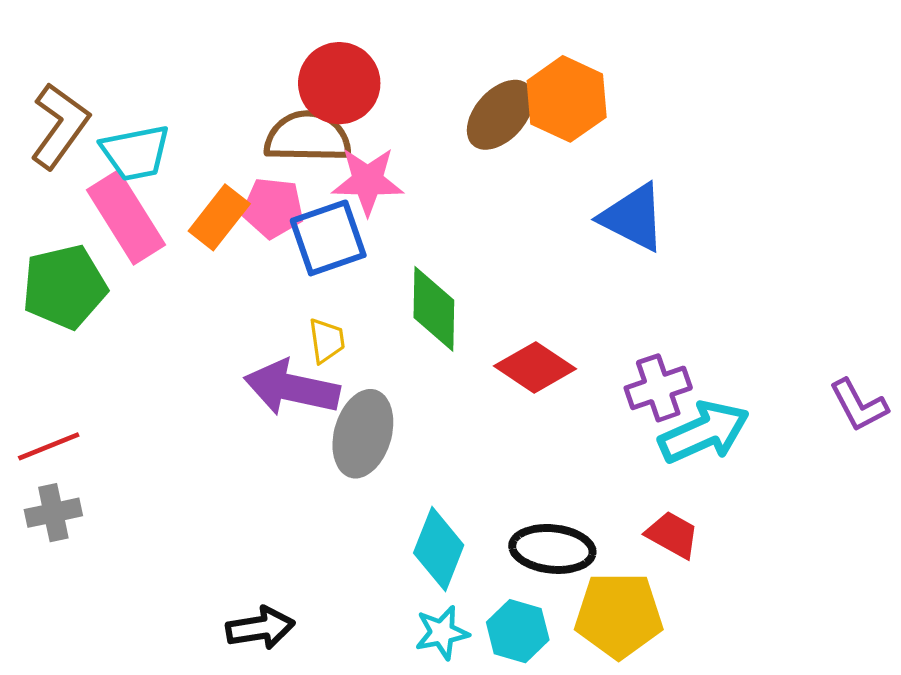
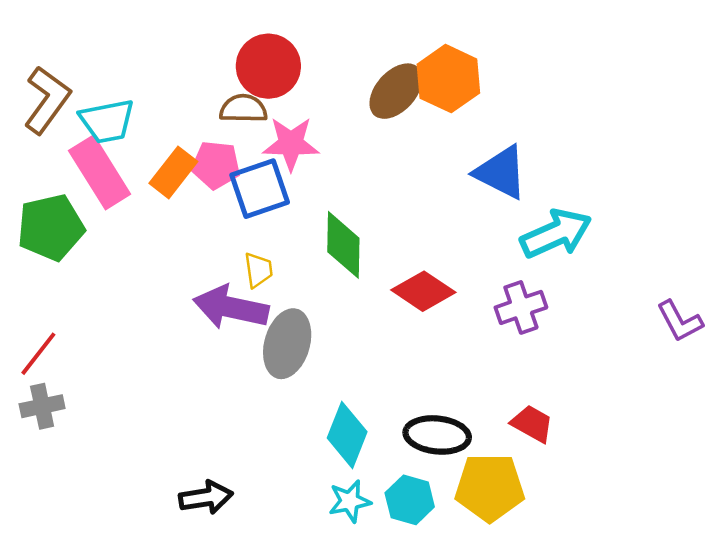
brown semicircle: (308, 137) -> (243, 109), size x0.7
cyan arrow: (704, 432) -> (556, 234), moved
red line: (49, 446) -> (38, 354), turned -30

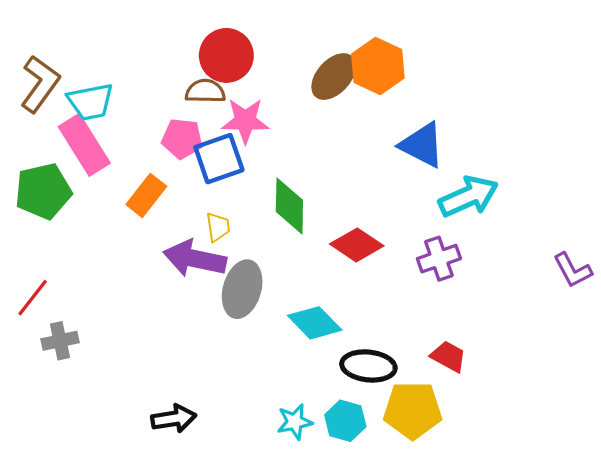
orange rectangle: (173, 172) -> (146, 195), moved
gray cross: (42, 406) -> (60, 341), moved
cyan diamond: (347, 435) -> (315, 323), moved, turned -66

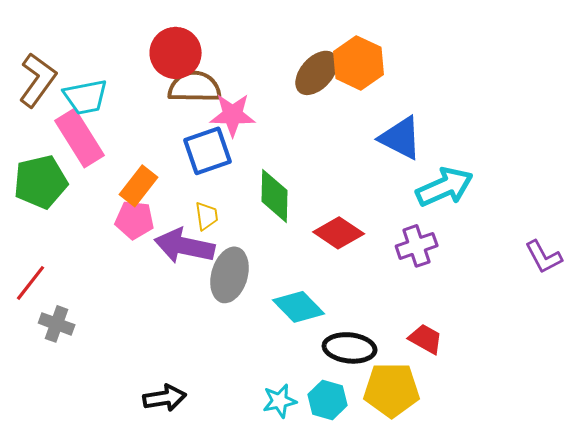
red circle: (226, 55) -> (176, 53), moved
brown semicircle: (205, 91) -> (195, 87), size x1.4
pink pentagon: (182, 139) -> (135, 220), moved
gray cross: (60, 341) -> (57, 324), turned 32

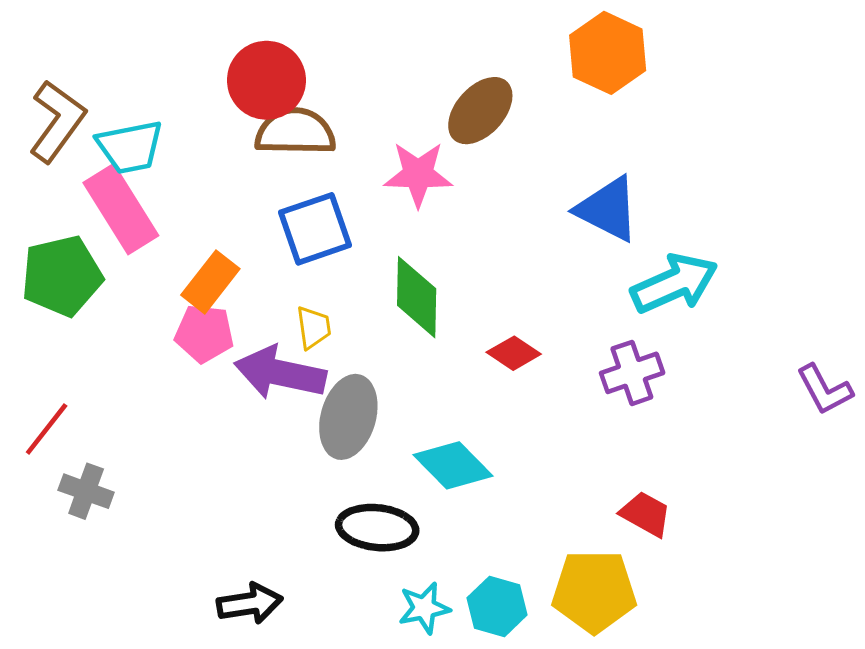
orange hexagon: (359, 63) -> (608, 53), moved
pink star: (233, 115) -> (418, 174), moved
red diamond: (339, 233) -> (514, 353), size x0.7
black ellipse: (350, 348) -> (377, 528), moved

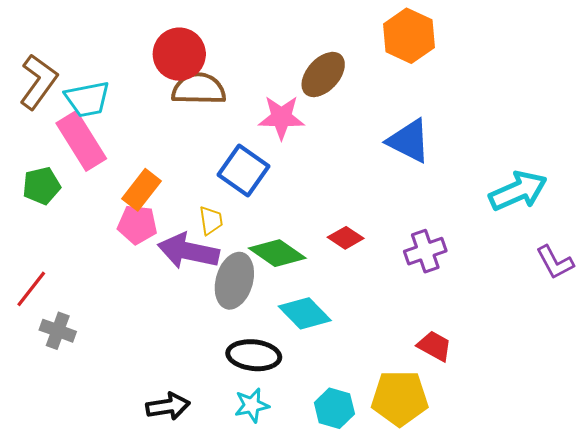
blue square: (315, 229) -> (244, 170), moved, turned -36
green pentagon: (62, 276) -> (41, 186), size x0.7
cyan arrow: (674, 283) -> (518, 191), moved
green diamond: (417, 297) -> (277, 253), moved, turned -56
cyan star: (424, 608) -> (252, 405), moved

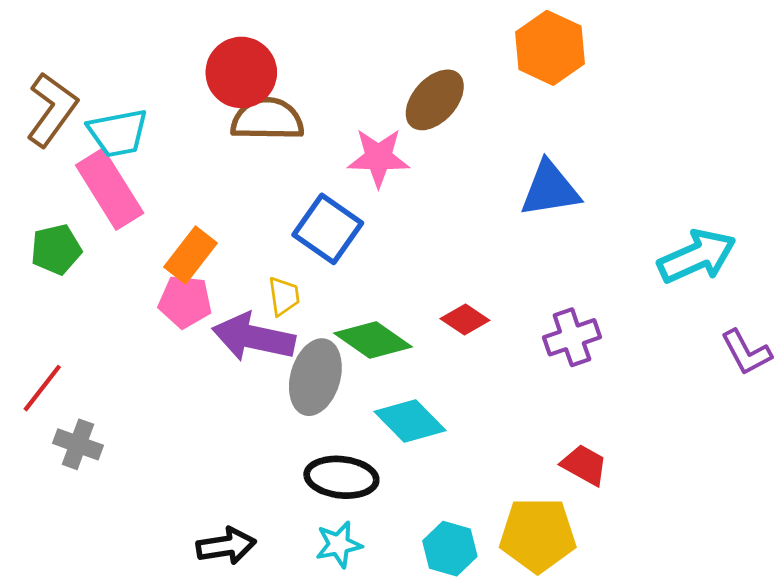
blue triangle: (409, 141) -> (550, 189), turned -36

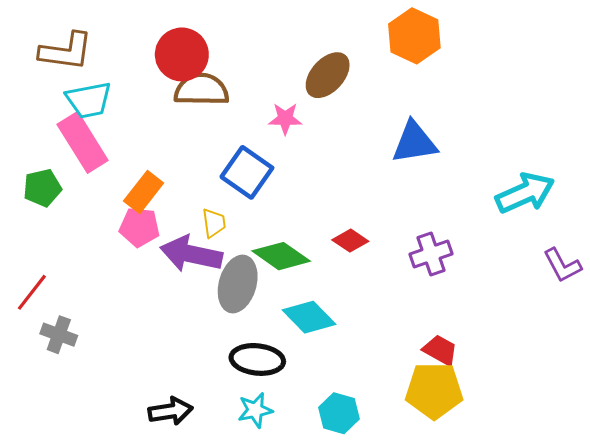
brown L-shape: (52, 110) -> (66, 51), moved, turned 62
pink star: (378, 158) -> (285, 119), size x0.7
yellow pentagon: (538, 535) -> (434, 390), moved

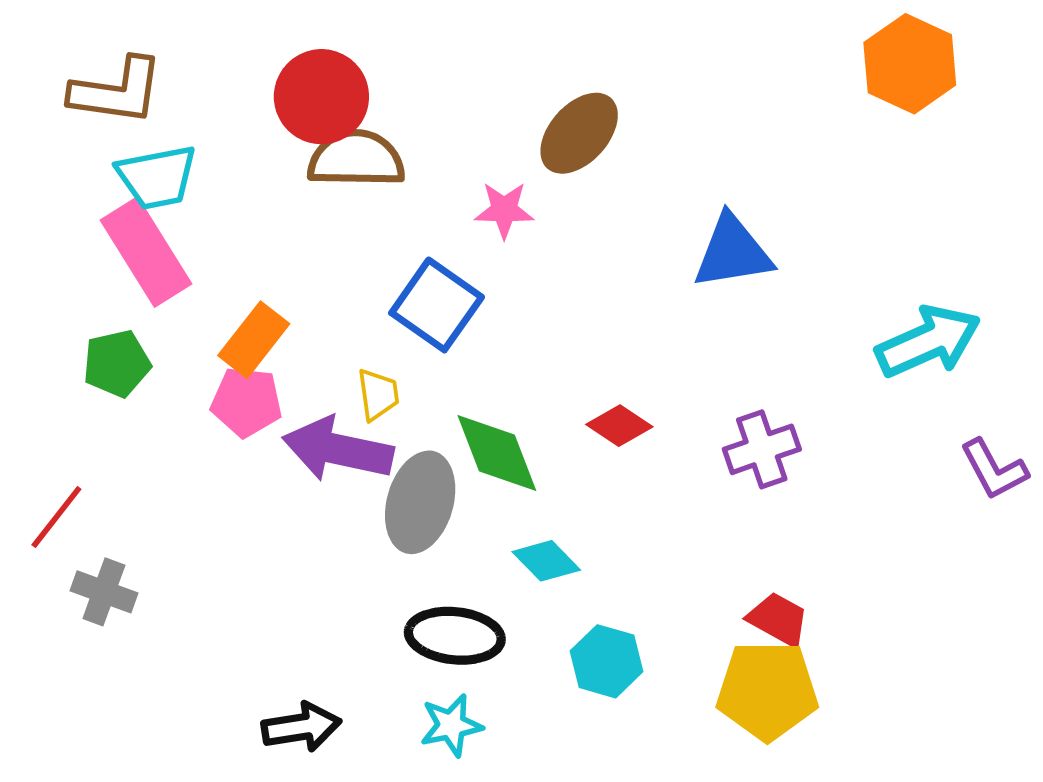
orange hexagon: (414, 36) -> (910, 64), moved
green pentagon: (42, 188) -> (117, 363), moved
green diamond: (281, 256) -> (497, 453), turned 34
cyan diamond: (309, 317) -> (546, 561), size x0.7
cyan hexagon: (339, 413) -> (607, 661), moved

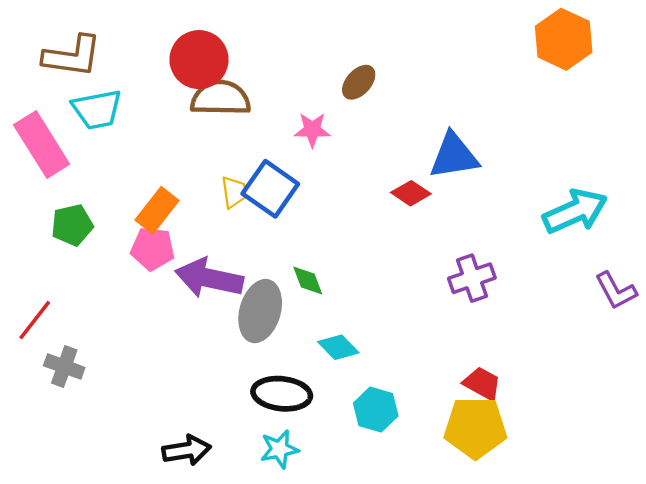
brown ellipse: (579, 133) -> (359, 82), size x0.7
pink rectangle: (146, 252) -> (42, 145), moved
yellow trapezoid: (378, 395) -> (234, 192), moved
red diamond: (619, 426) -> (411, 193), moved
green diamond: (497, 453) -> (308, 280), size x0.6

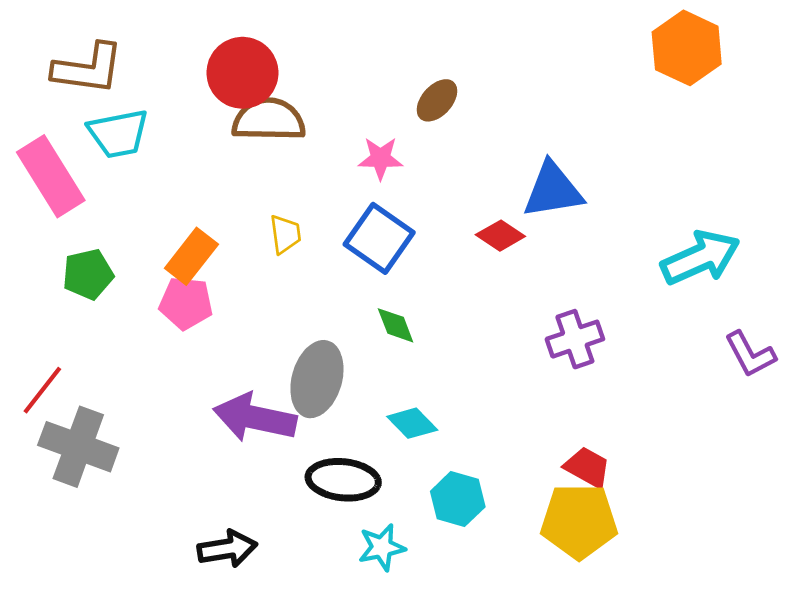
blue square: (270, 189) -> (379, 238), moved
purple arrow: (209, 278) -> (255, 418), moved
green diamond: (308, 280) -> (396, 325), moved
gray cross: (64, 367) -> (78, 447), size x1.6
cyan star: (279, 449) -> (382, 547), moved

